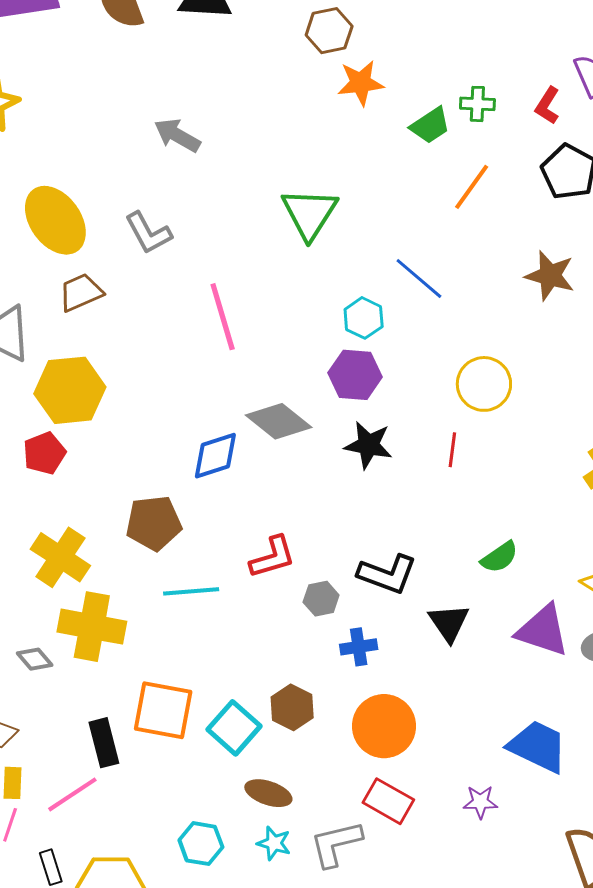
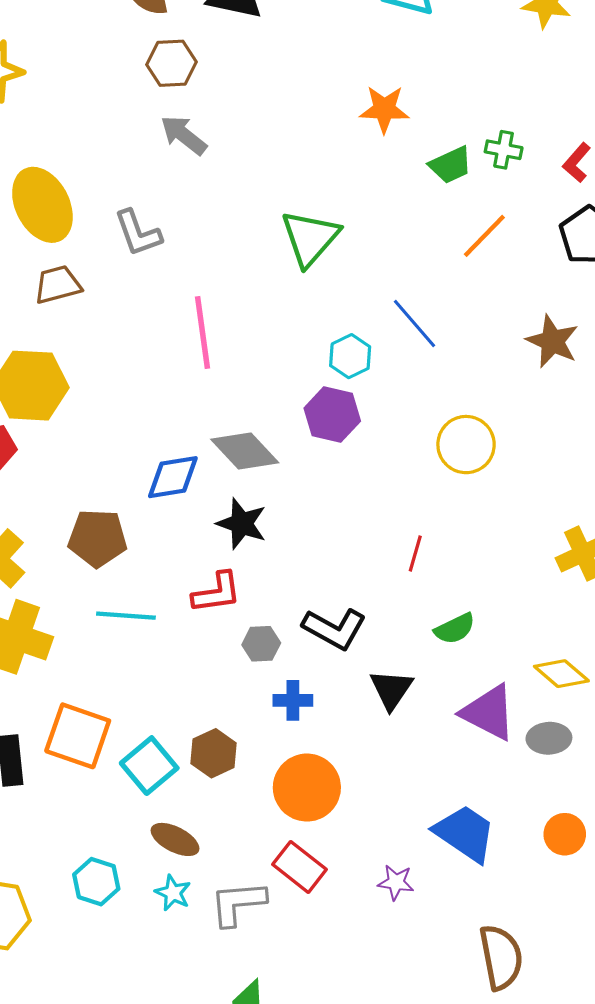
brown hexagon: (329, 31) -> (171, 63), moved
black star: (368, 445) -> (242, 524), moved
red line: (452, 450) -> (415, 554), moved

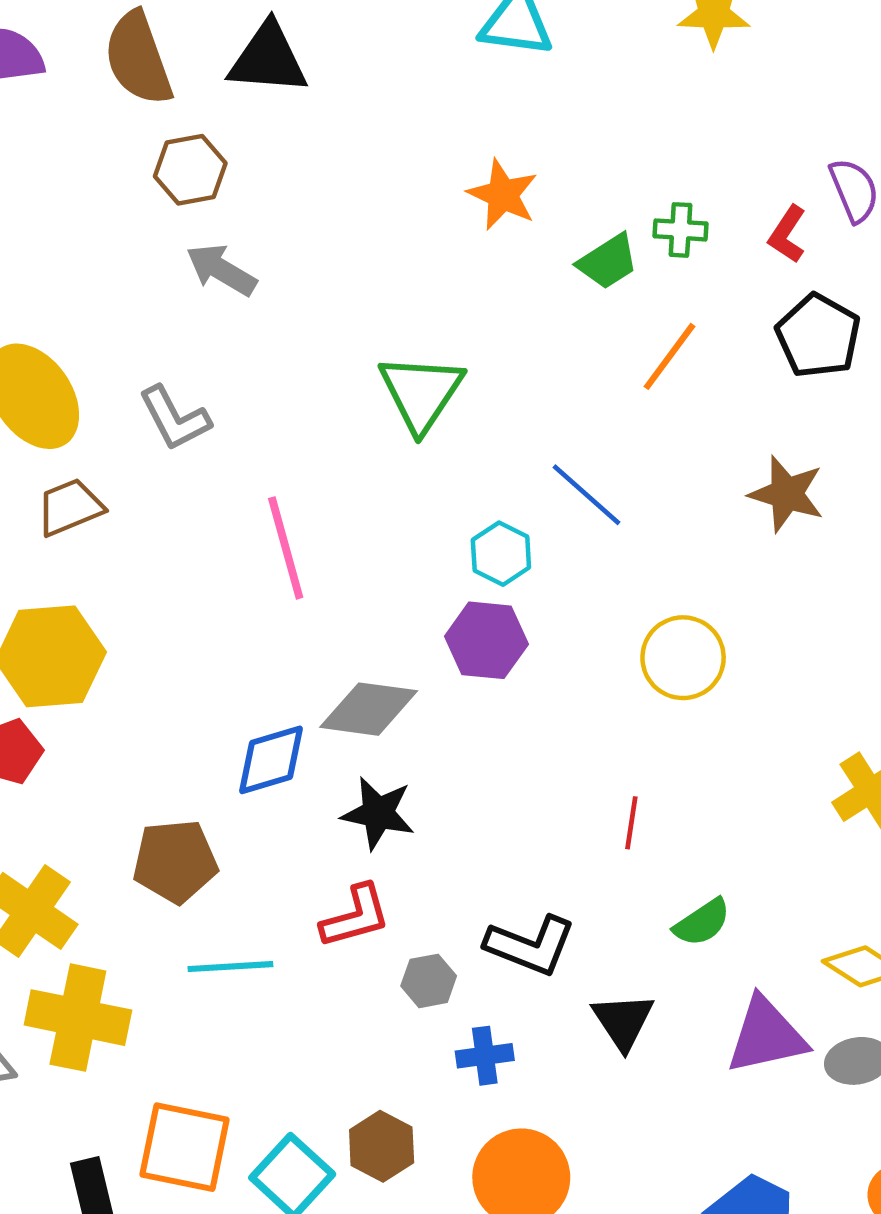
orange star: (384, 109) -> (503, 195), turned 30
gray diamond: (245, 451) -> (369, 709), turned -32
purple triangle: (489, 712) -> (766, 1036), turned -32

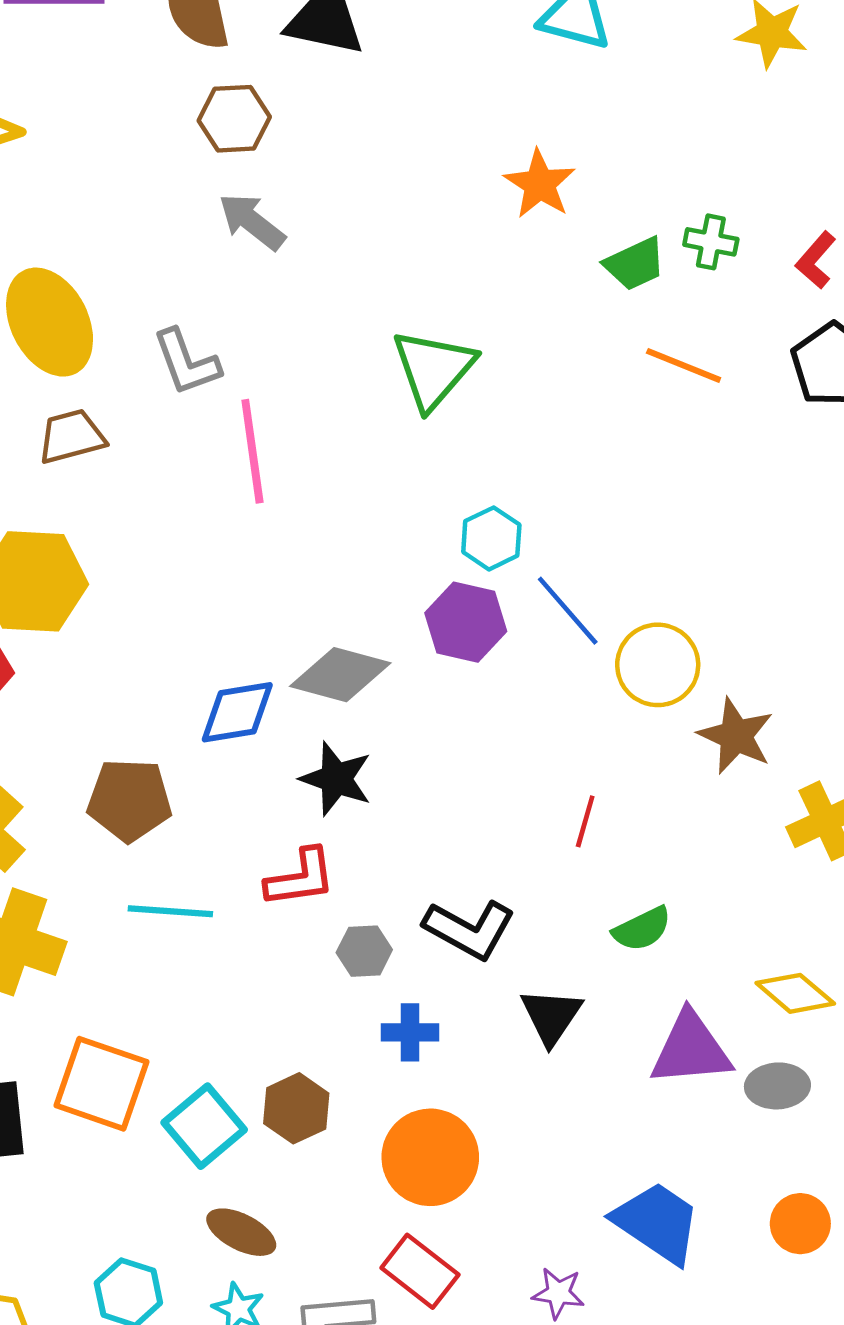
orange line: (670, 356) -> (684, 365), turned 68
brown star: (787, 494) -> (736, 736), moved
blue line: (586, 495) -> (568, 611), moved
pink line: (286, 548) -> (252, 451), moved

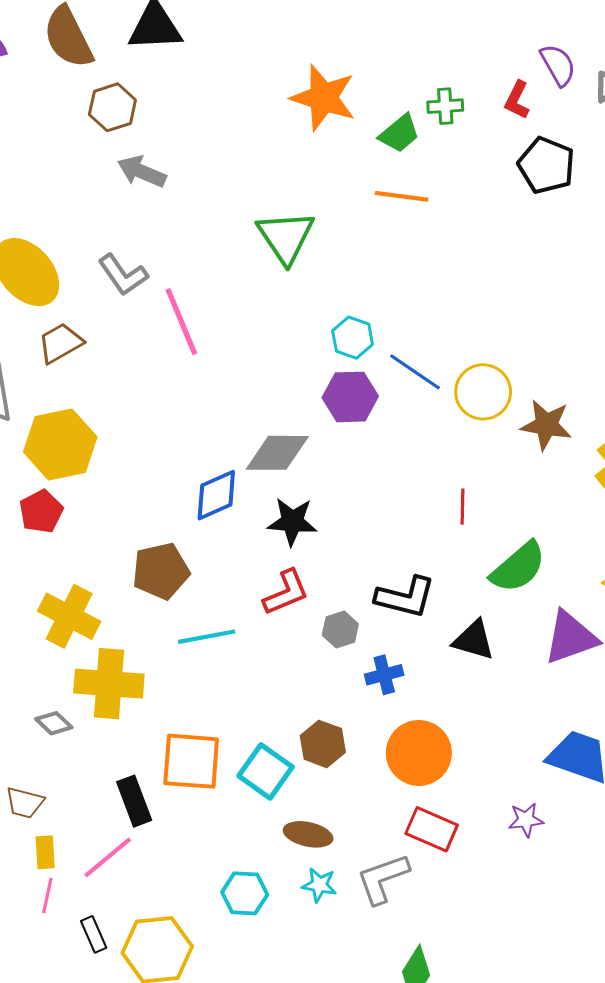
orange star: (540, 184) -> (323, 98), size x1.4
orange line: (684, 365) -> (402, 196), moved
green semicircle: (642, 929) -> (518, 567), size x1.5
black triangle: (551, 1016) -> (474, 640), turned -33

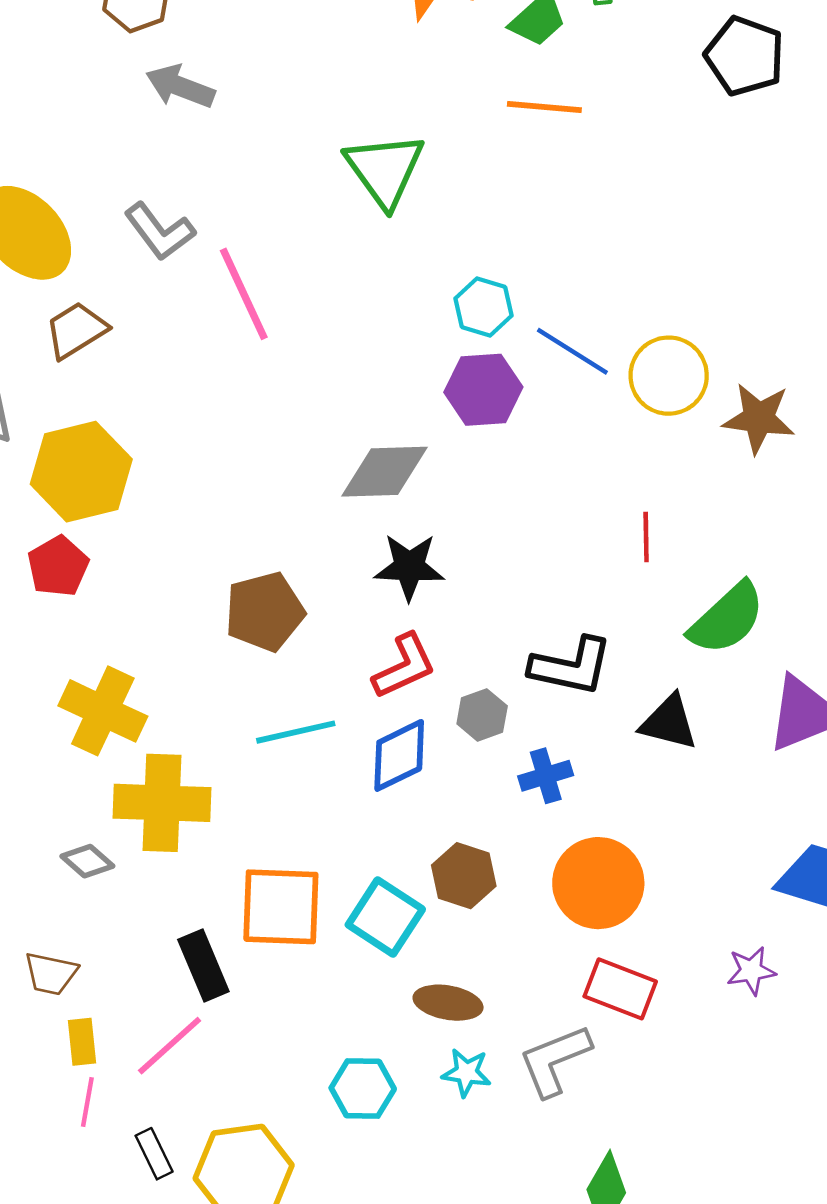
blue diamond: (216, 495) -> (399, 755), moved
brown pentagon: (161, 571) -> (265, 612), moved

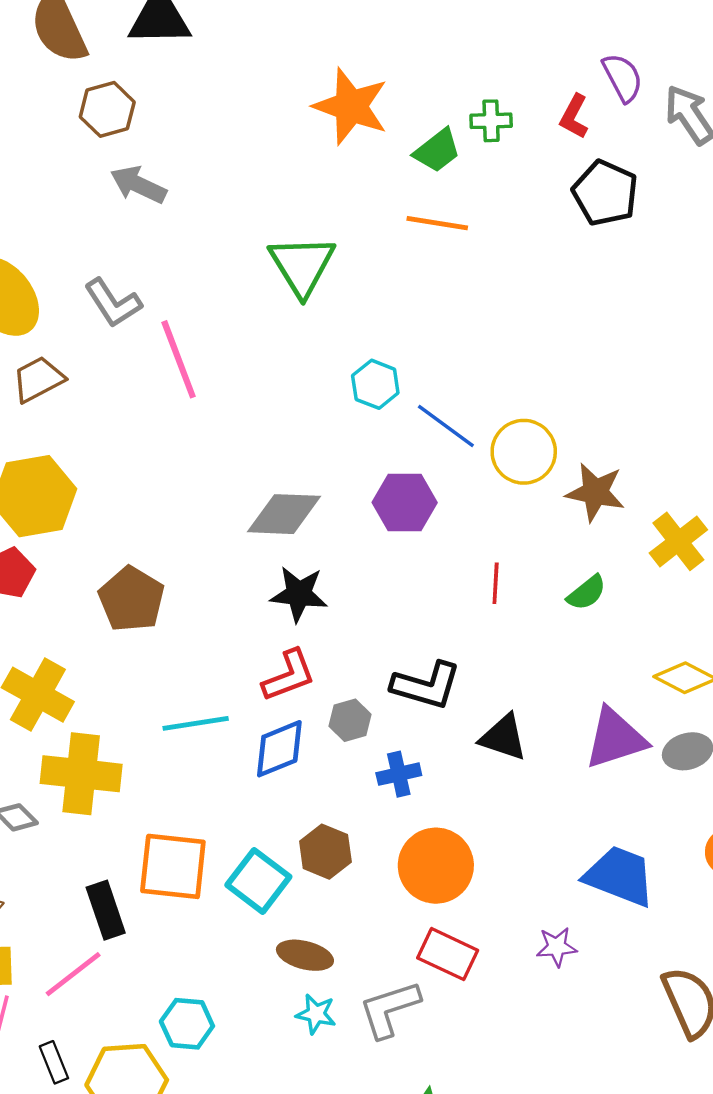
purple hexagon: (483, 390) -> (405, 502), moved
brown pentagon: (265, 612) -> (131, 599), moved, turned -30
green semicircle: (727, 619) -> (587, 593), moved, size x0.6
cyan hexagon: (363, 1088) -> (187, 1024), moved

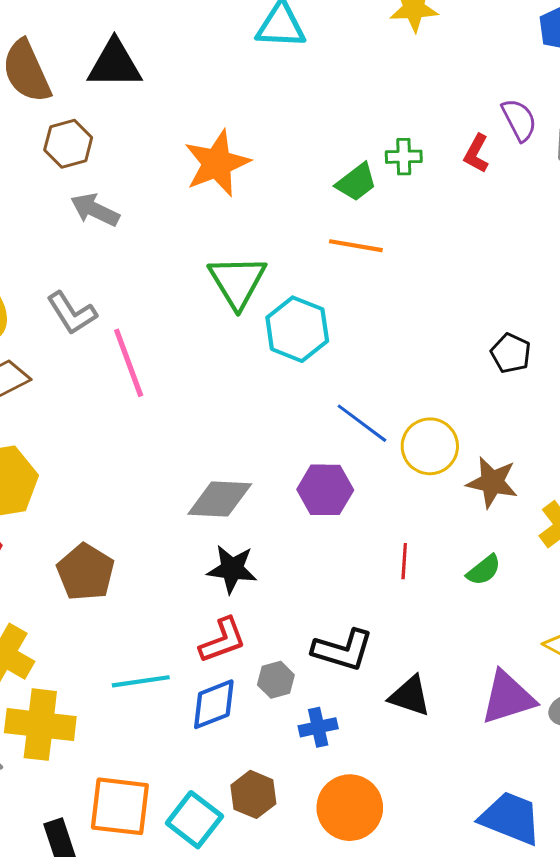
orange star: (351, 106) -> (217, 163), moved, turned 30
black pentagon: (605, 193) -> (511, 353), moved, size x0.7
cyan hexagon: (375, 384) -> (297, 329), moved, size x1.5

